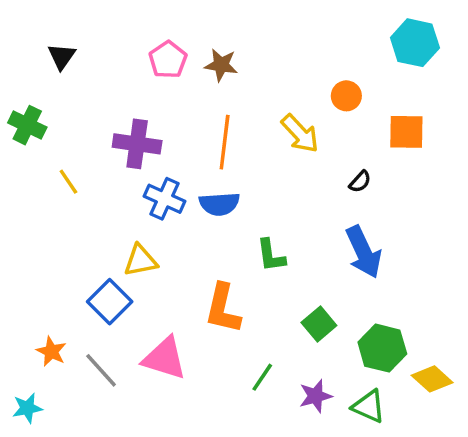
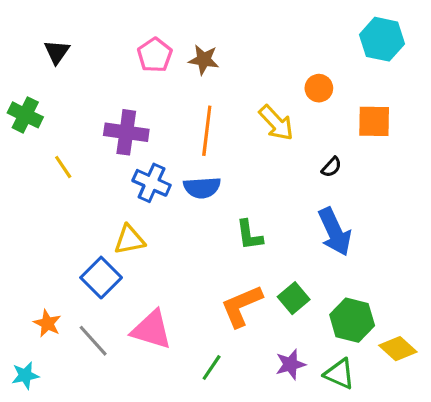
orange L-shape: (223, 309) -> (242, 306), moved, turned 54
green line: (262, 377) -> (212, 368), moved

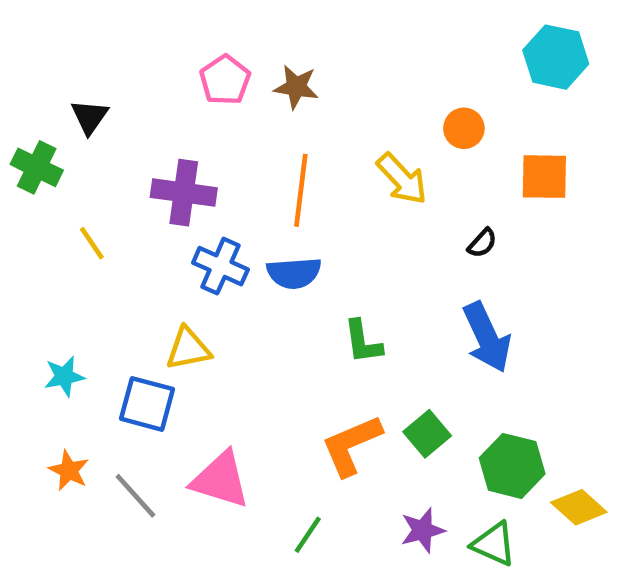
black triangle: (57, 52) -> (90, 117), moved
blue square: (101, 278) -> (147, 404), turned -30
cyan star: (25, 375) -> (64, 376), moved

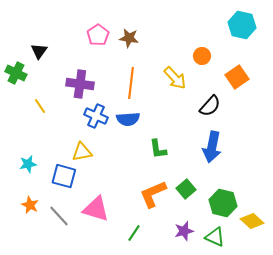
orange square: (544, 177) -> (237, 77), turned -35
black semicircle: (482, 243) -> (210, 106), size x1.6
blue arrow: (487, 337) -> (212, 147), turned 36

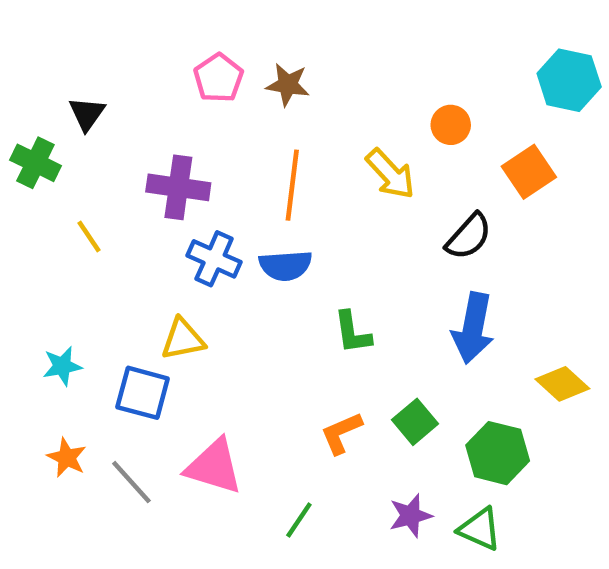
cyan hexagon: (242, 25) -> (569, 80), moved
orange L-shape: (153, 194) -> (341, 433), size x0.7
yellow diamond: (252, 221) -> (562, 384), moved

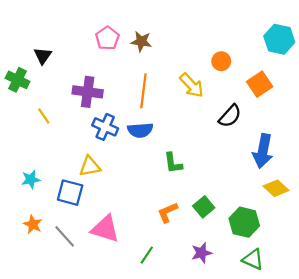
blue arrow: (473, 328) -> (263, 151), moved
green triangle: (480, 529) -> (253, 259), moved

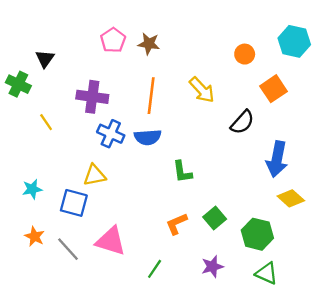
orange circle: (221, 61) -> (245, 54), moved

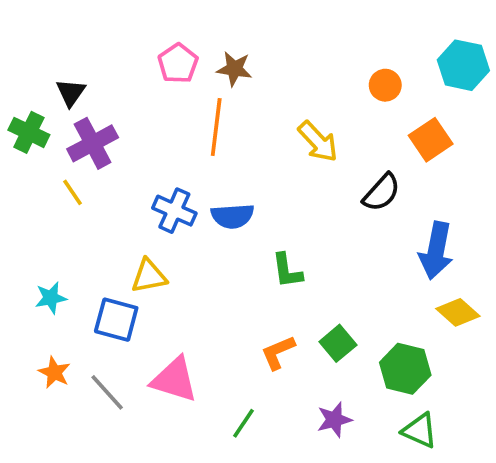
orange line: (151, 96) -> (216, 127), moved
purple cross: (92, 97) -> (93, 143), moved, turned -36

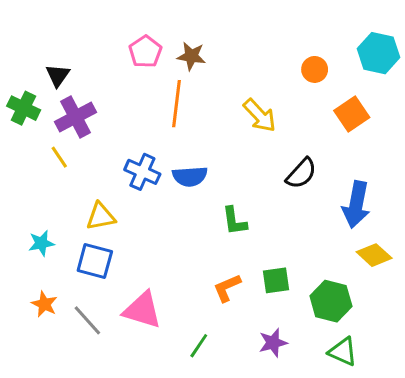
black semicircle: (382, 192) -> (301, 173), moved
yellow triangle: (149, 276) -> (101, 216), moved
green square: (338, 343) -> (276, 280), turned 32

